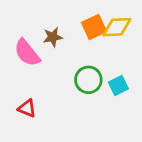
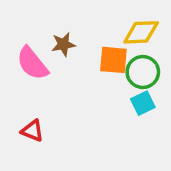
orange square: (94, 27) -> (113, 60), moved, turned 30
green circle: (88, 80) -> (143, 72), moved

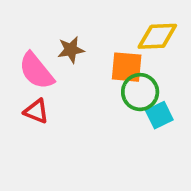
green circle: (143, 72) -> (140, 92), moved
red triangle: (32, 131) -> (36, 111), moved

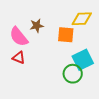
green circle: (140, 92) -> (73, 74), moved
cyan square: (159, 115) -> (83, 60), size x1.5

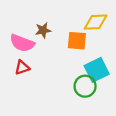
pink semicircle: (19, 37) -> (22, 43), turned -30
red triangle: (19, 58) -> (22, 68), turned -40

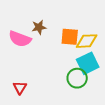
yellow diamond: (96, 22) -> (87, 41), moved
red triangle: (22, 68) -> (20, 88), moved, turned -40

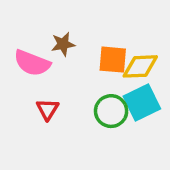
green circle: (77, 78) -> (111, 111), moved
red triangle: (20, 88) -> (48, 109), moved

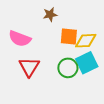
brown star: (63, 44) -> (50, 14), moved
red triangle: (48, 109) -> (29, 67), size x1.5

